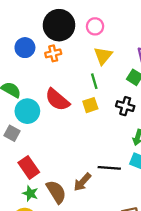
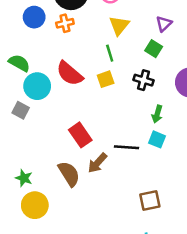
red rectangle: (29, 167) -> (80, 135), moved
green star: (30, 193) -> (24, 178), moved

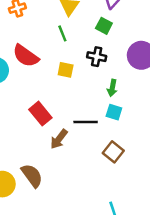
yellow square: (106, 79) -> (66, 70), moved, turned 35
brown semicircle: (69, 174) -> (32, 176), moved
brown square: (150, 201) -> (113, 152), moved, turned -35

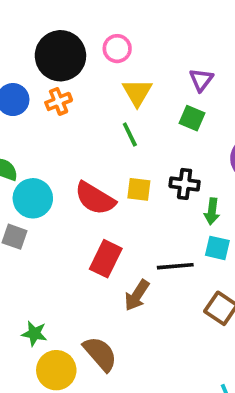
red semicircle: (26, 56) -> (95, 198), moved
black cross: (97, 57) -> (185, 184), moved
red rectangle: (40, 114) -> (106, 259), turned 70

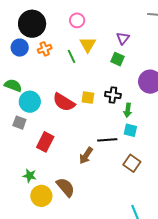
black circle: (60, 56) -> (32, 24), moved
green line: (130, 134) -> (72, 56), moved
red rectangle: (106, 259) -> (45, 142), moved

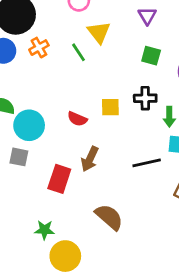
green square: (117, 59) -> (151, 56), moved
red semicircle: (64, 102) -> (77, 119), size x0.6
brown arrow: (86, 156) -> (90, 159), moved
brown semicircle: (65, 187) -> (109, 217), moved

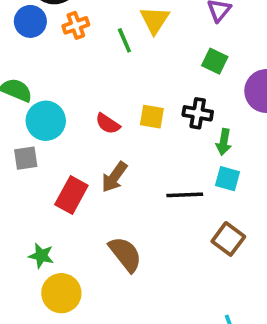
gray square: (19, 157) -> (26, 158), turned -30

